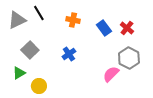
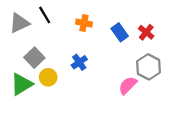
green triangle: (19, 73) -> (22, 84), size x1.5
yellow circle: (39, 86) -> (48, 77), moved

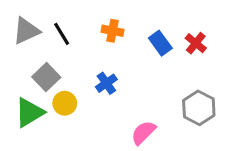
black line: (45, 15) -> (62, 34), moved
gray hexagon: (148, 67) -> (199, 108), moved
pink semicircle: (128, 85) -> (143, 133), moved

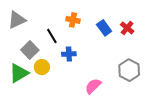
black line: (62, 34) -> (52, 36), moved
blue cross: (106, 83) -> (69, 54), turned 32

